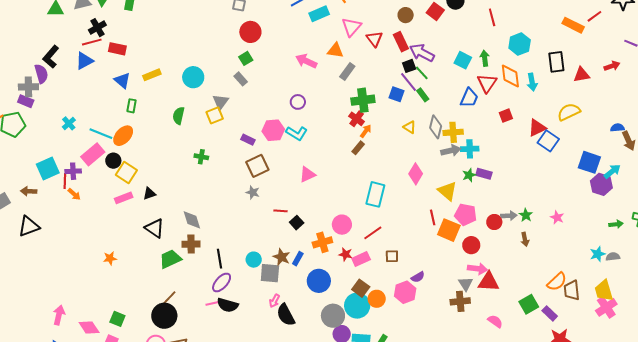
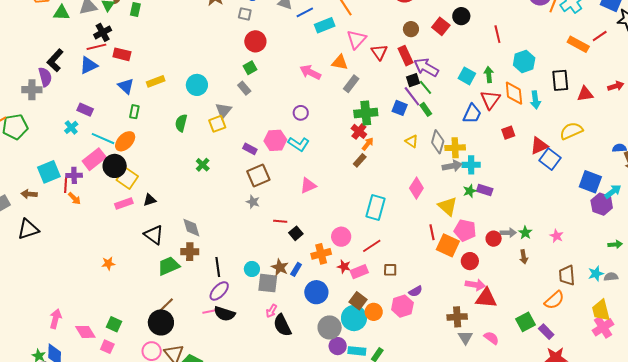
purple rectangle: (26, 101) -> (85, 110), moved
green cross: (201, 157) -> (203, 165), turned 32
black circle: (113, 161) -> (115, 166), size x1.5
gray triangle: (466, 284) -> (465, 337), moved
brown trapezoid: (572, 290) -> (567, 275), moved

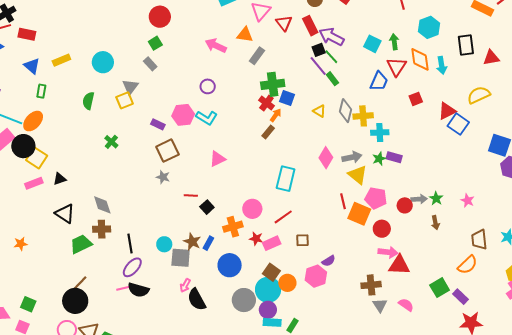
blue square: (400, 108) -> (287, 98), moved
gray arrow: (452, 166) -> (352, 157), moved
purple circle: (338, 346) -> (268, 310), moved

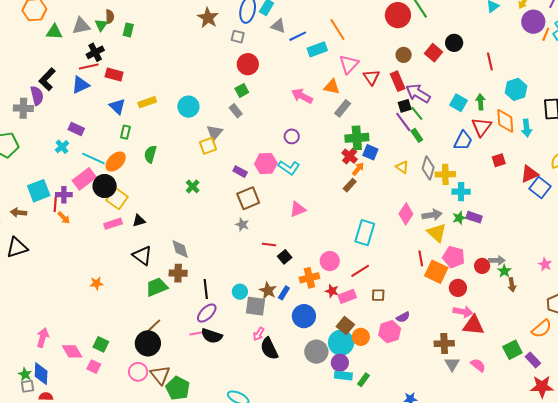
green semicircle: (88, 101) -> (150, 154), moved
green star: (436, 198) -> (504, 271), moved

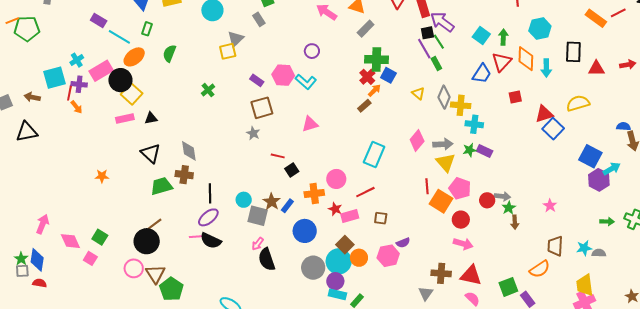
cyan cross: (62, 147) -> (77, 60), moved
cyan line: (93, 158) -> (119, 37), moved
red triangle: (473, 325) -> (471, 275), moved
gray triangle: (452, 364) -> (426, 293), moved

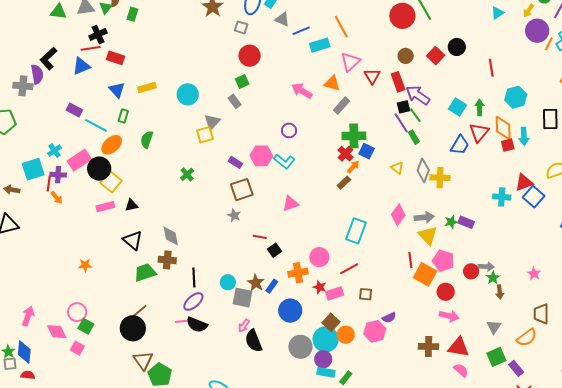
red square: (515, 97) -> (508, 145), moved
cyan cross: (474, 124) -> (502, 197), moved
pink circle: (134, 268) -> (77, 312), moved
gray triangle: (426, 293) -> (494, 327), moved

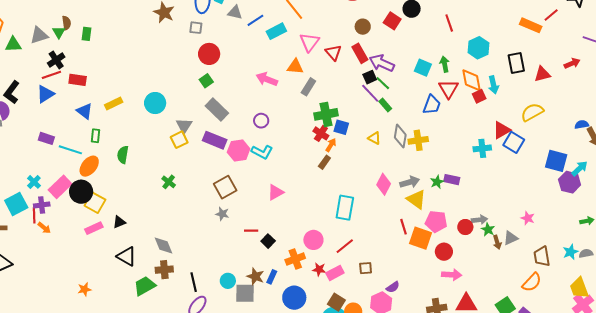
gray rectangle: (235, 101) -> (217, 109), moved, size x1.6
purple rectangle: (235, 162) -> (215, 140), moved, size x1.6
gray triangle: (494, 327) -> (511, 238), moved, turned 42

